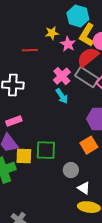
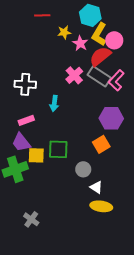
red line: (30, 50) -> (42, 15), moved
cyan arrow: (62, 96) -> (54, 103), moved, turned 42

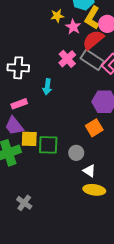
green square: (58, 149) -> (48, 145), moved

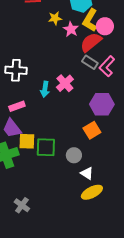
pink cross: (67, 59) -> (65, 83), moved
gray rectangle: (92, 60) -> (90, 62), size x0.7
yellow ellipse: (94, 190) -> (92, 192), turned -35

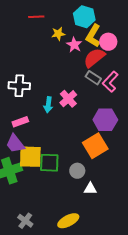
orange square: (92, 130) -> (95, 146), size x1.4
yellow square: (27, 141) -> (30, 157), size x1.4
white triangle: (87, 173) -> (90, 189), turned -32
yellow ellipse: (92, 192) -> (68, 221), moved

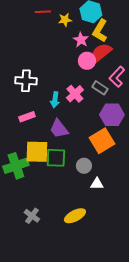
yellow star: (58, 34) -> (65, 20), moved
pink circle: (108, 42) -> (87, 61), moved
gray rectangle: (93, 78) -> (100, 88), moved
purple trapezoid: (15, 144) -> (59, 129), moved

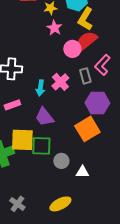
pink star: (81, 40) -> (54, 28), moved
gray rectangle: (100, 88) -> (85, 76), turned 42
gray circle: (84, 166) -> (61, 161), moved

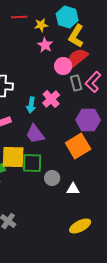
gray rectangle: (85, 76) -> (76, 83), moved
yellow ellipse: (60, 204) -> (80, 226), moved

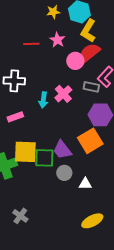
red line: (19, 17) -> (31, 44), moved
yellow star: (41, 25) -> (53, 12), moved
gray rectangle: (76, 83) -> (91, 87), moved, turned -63
purple trapezoid: (35, 134) -> (62, 150), moved

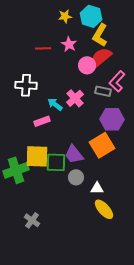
cyan arrow: (43, 100) -> (55, 104), turned 119
pink rectangle: (15, 117) -> (42, 121), moved
yellow ellipse: (92, 221) -> (104, 209), moved, turned 75

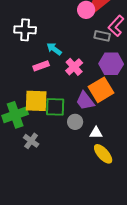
pink cross: (75, 98) -> (74, 67), moved
purple trapezoid: (74, 154) -> (85, 101), moved
gray cross: (32, 220) -> (31, 141), moved

